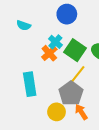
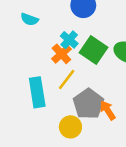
yellow line: (78, 74) -> (67, 80), moved
orange arrow: (81, 112) -> (108, 110), moved

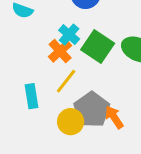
cyan rectangle: (37, 92) -> (31, 96), size x0.7
yellow circle: (70, 127) -> (71, 122), moved

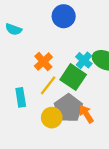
cyan cross: (69, 35) -> (84, 60), moved
green square: (98, 47) -> (73, 77), moved

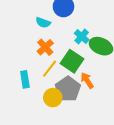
cyan semicircle: (14, 29) -> (43, 23), moved
cyan cross: (84, 60) -> (82, 36), moved
orange arrow: (86, 114) -> (87, 80), moved

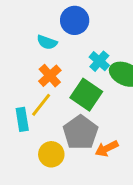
yellow line: (50, 69) -> (41, 105), moved
orange arrow: (87, 80) -> (107, 148), moved, turned -84
yellow circle: (53, 98) -> (51, 154), moved

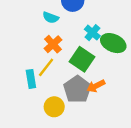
orange arrow: (107, 148) -> (96, 86), moved

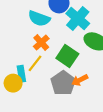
cyan semicircle: (51, 18) -> (39, 18), size x1.5
cyan cross: (92, 33) -> (78, 18), moved, size x1.6
yellow circle: (54, 107) -> (13, 83), moved

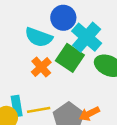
green square: (67, 56) -> (70, 58), moved
yellow line: (35, 63) -> (39, 110), moved, turned 42

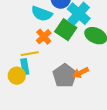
yellow line: (39, 110) -> (30, 54), moved

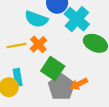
green square: (66, 30) -> (53, 69), moved
yellow line: (30, 54) -> (16, 45), moved

